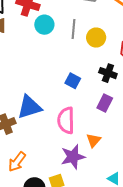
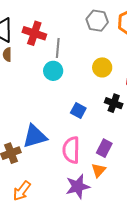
cyan circle: (44, 25) -> (53, 71), moved
gray line: (73, 29) -> (58, 48), moved
purple rectangle: (105, 103) -> (104, 148), moved

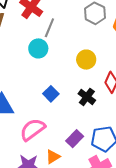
purple rectangle: (104, 148) -> (75, 139), moved
pink semicircle: (71, 150) -> (33, 130), turned 36

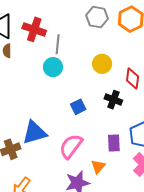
blue square: (51, 94) -> (78, 107), turned 35
purple rectangle: (75, 139) -> (114, 143), turned -30

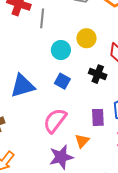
cyan circle: (53, 67) -> (61, 50), moved
blue square: (78, 107) -> (62, 81), turned -35
blue triangle: (34, 133) -> (23, 86), moved

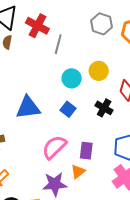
purple rectangle: (98, 117) -> (86, 151), moved

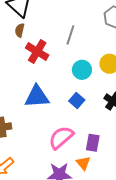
red cross: (37, 26) -> (37, 52), moved
orange triangle: (78, 171) -> (83, 163), turned -35

